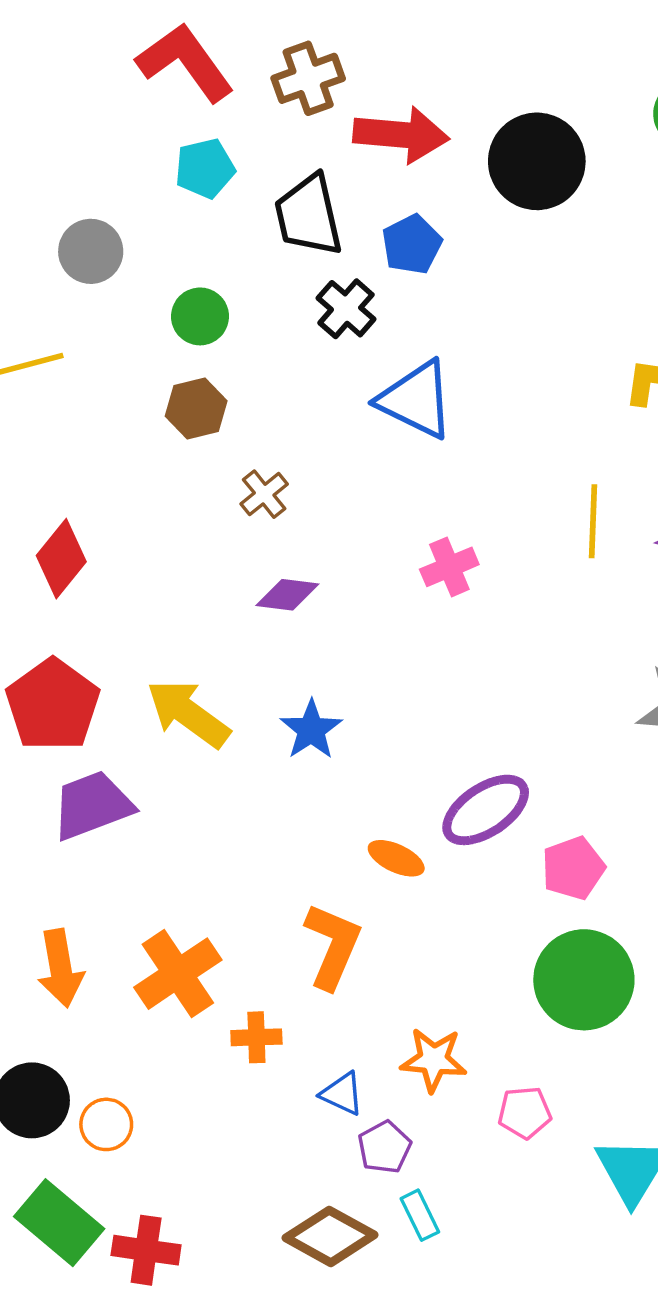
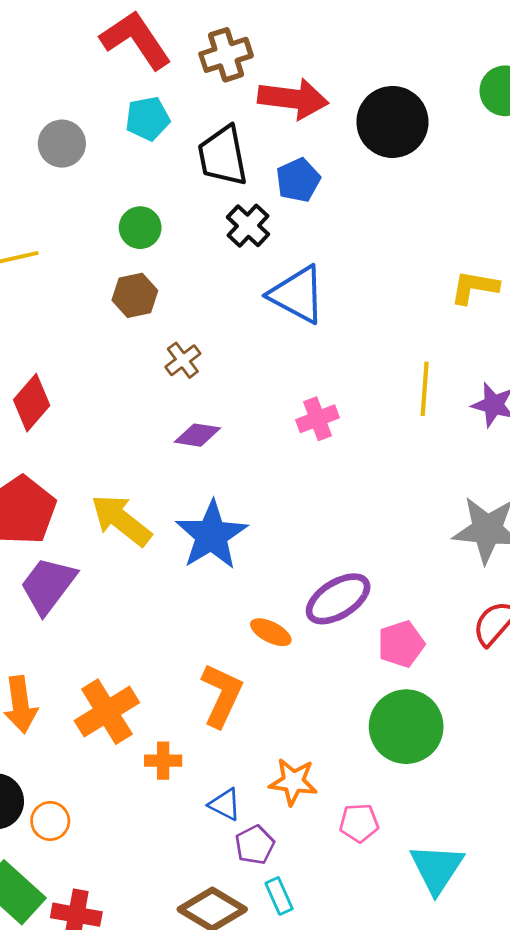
gray circle: (91, 251) -> (62, 144), moved
blue star: (311, 730) -> (211, 535), size x1.6
purple trapezoid: (92, 805) -> (48, 585), turned -34

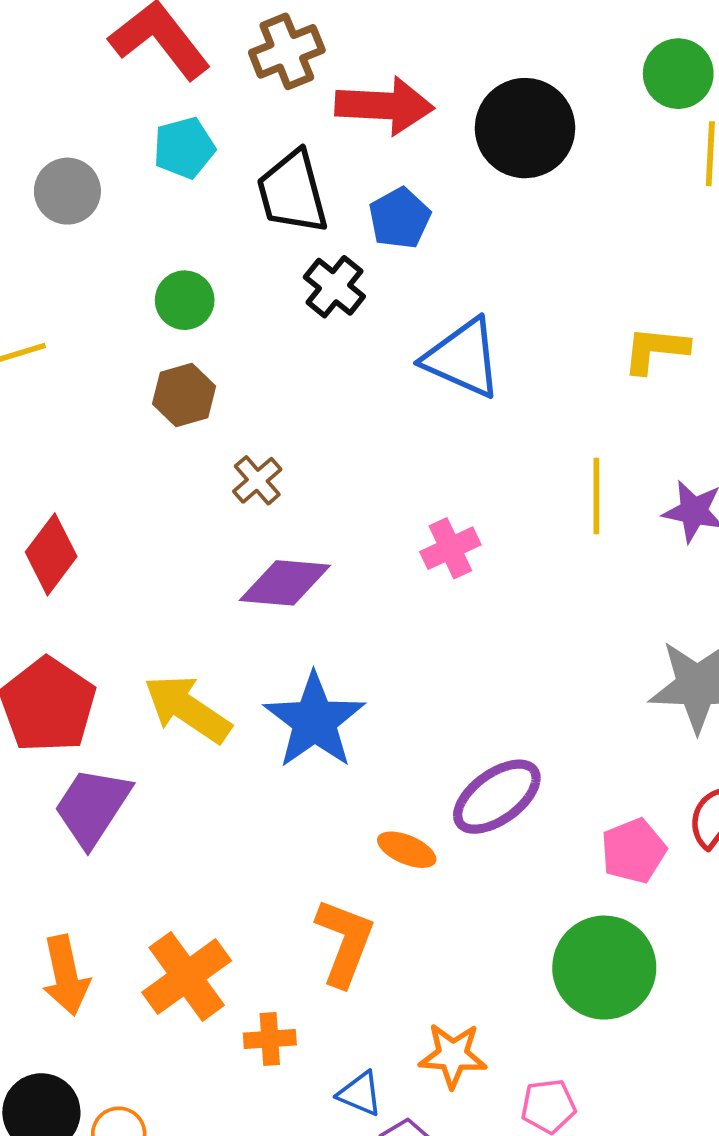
blue triangle: (297, 295) -> (463, 358), moved
purple diamond: (197, 435) -> (285, 583), size x1.4
pink pentagon: (401, 644) -> (633, 851), moved

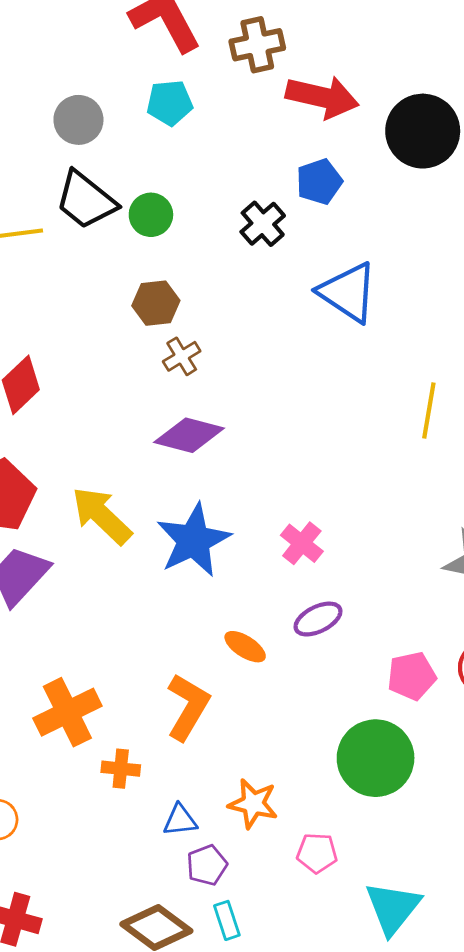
black trapezoid: (292, 192) -> (86, 200), moved, turned -46
brown hexagon: (184, 395) -> (156, 303), moved
pink cross: (450, 548) -> (302, 543), moved, turned -36
purple ellipse: (497, 797) -> (318, 619), size x0.7
blue triangle: (360, 1094) -> (180, 820), turned -39

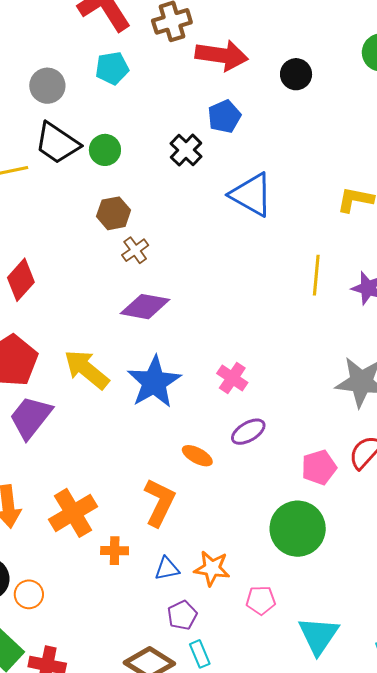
black circle: (423, 131) -> (296, 74), size x0.6
blue triangle: (180, 820) -> (167, 569), moved

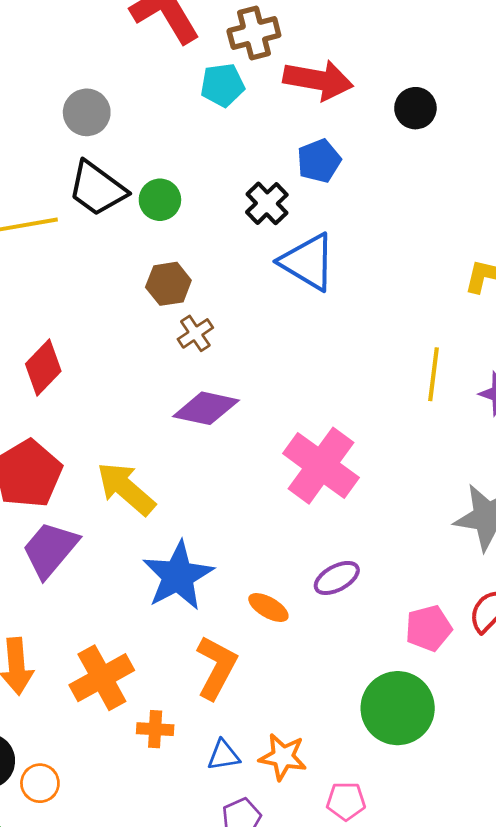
cyan pentagon: (112, 68) -> (222, 85), moved
blue triangle: (251, 195) -> (308, 262), moved
pink cross: (232, 378) -> (321, 466), moved, size x1.8
blue star: (154, 382) -> (178, 576), moved

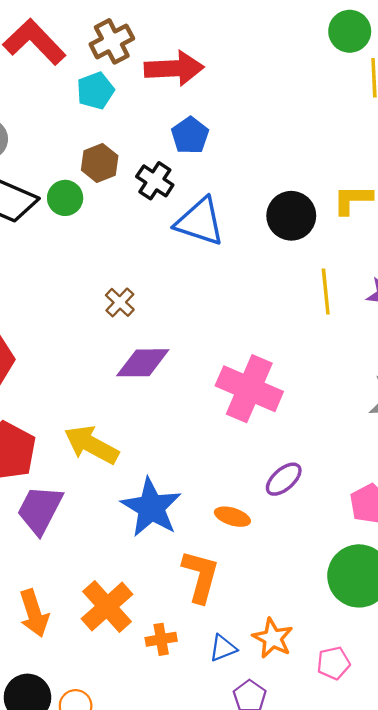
black circle: (415, 108) -> (291, 216), moved, size x1.4
brown hexagon: (168, 284) -> (100, 163), moved
orange star: (283, 757) -> (273, 638), turned 30

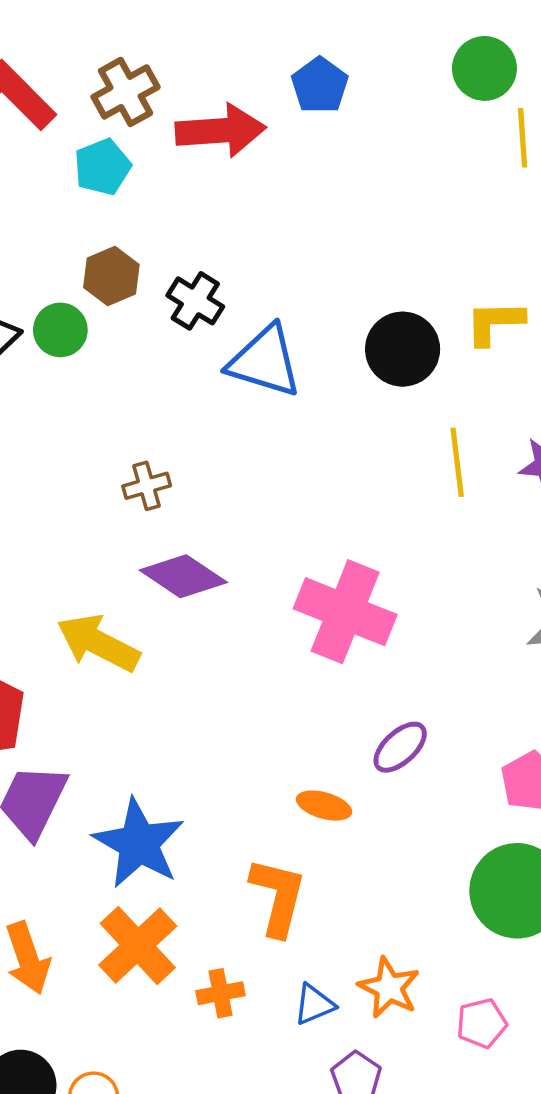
blue pentagon: (190, 135) -> (320, 85), moved
brown cross: (120, 302) -> (147, 486), turned 32
purple diamond: (143, 363) -> (183, 576), turned 36
yellow arrow: (91, 445) -> (98, 643), moved
blue star: (151, 507) -> (139, 843), moved

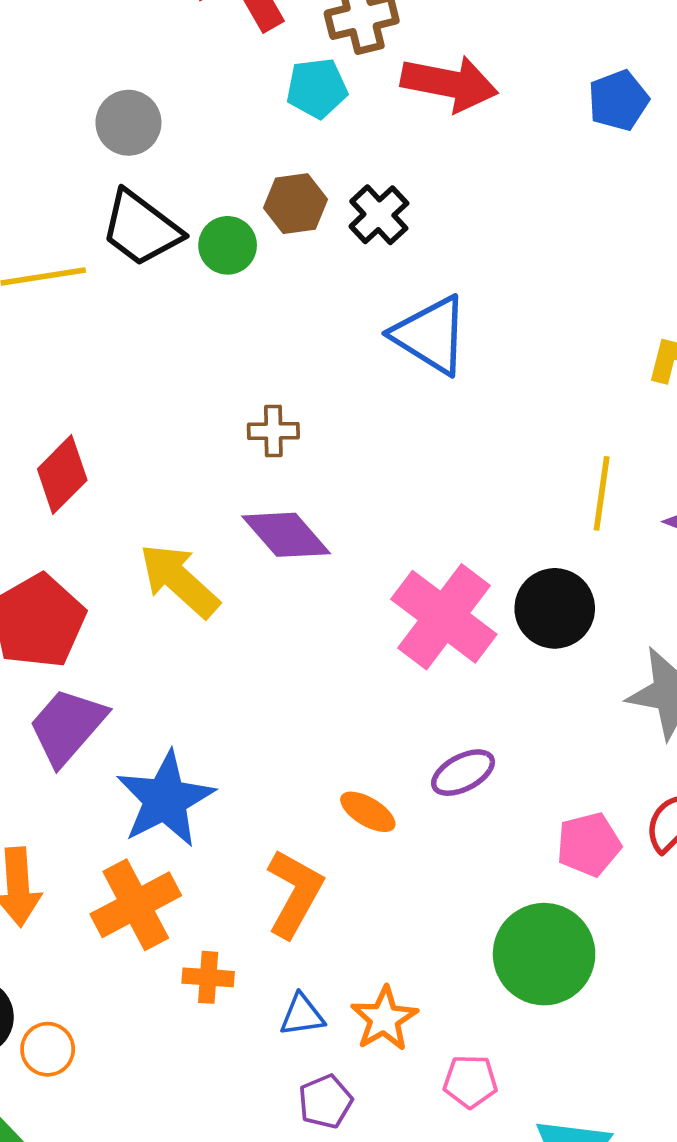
blue pentagon: (320, 85) -> (618, 100), moved
black cross: (195, 301) -> (379, 215), moved
black circle: (403, 349) -> (555, 608), moved

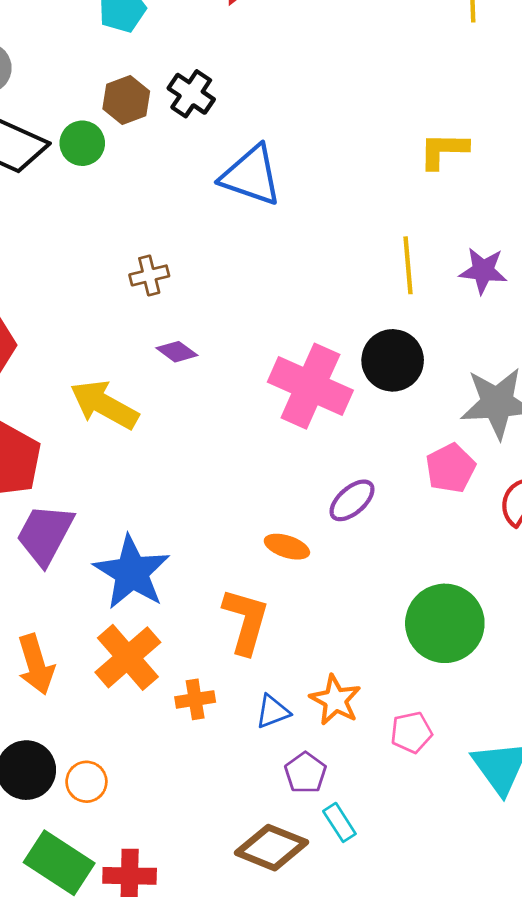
purple diamond: (286, 535) -> (177, 352), size x0.6
pink pentagon: (589, 844) -> (450, 468), moved

